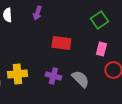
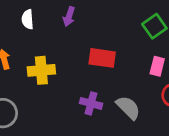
yellow cross: (17, 74) -> (41, 70), moved

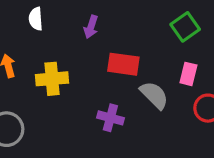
purple arrow: (69, 17) -> (91, 27), moved
gray semicircle: (128, 108) -> (154, 95), moved

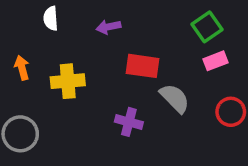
purple arrow: (91, 27) -> (108, 27), turned 60
pink rectangle: (188, 74) -> (215, 61), moved, turned 55

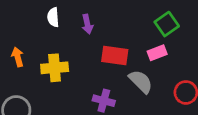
white semicircle: (51, 18) -> (53, 17), moved
purple arrow: (108, 27) -> (87, 24), turned -90
pink rectangle: (215, 61) -> (157, 53), moved

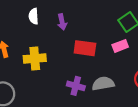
gray semicircle: (141, 82) -> (103, 84), moved, turned -55

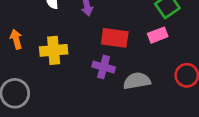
purple cross: (76, 86) -> (104, 67), moved

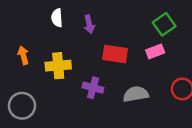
purple cross: (104, 67) -> (93, 88), moved

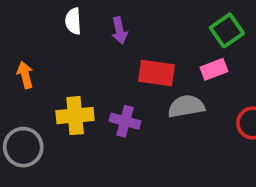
yellow cross: (58, 66) -> (75, 116), moved
gray semicircle: (136, 94) -> (186, 106), moved

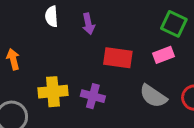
green square: (227, 30) -> (174, 24), turned -30
gray semicircle: (186, 106) -> (153, 96), moved, turned -136

